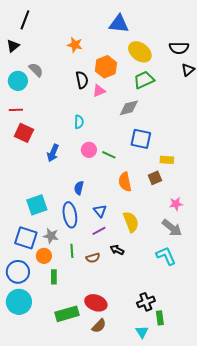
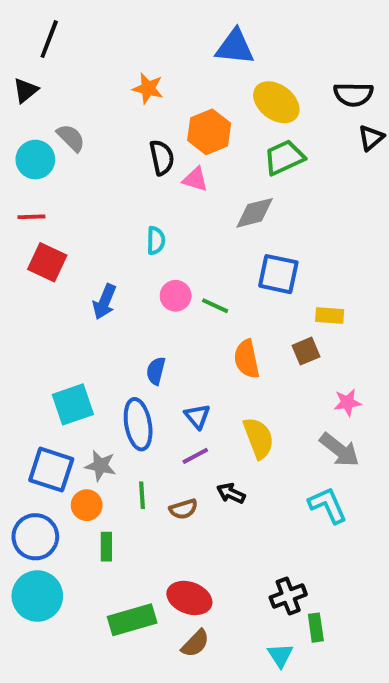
pink triangle: (99, 91) -> (195, 179), turned 40

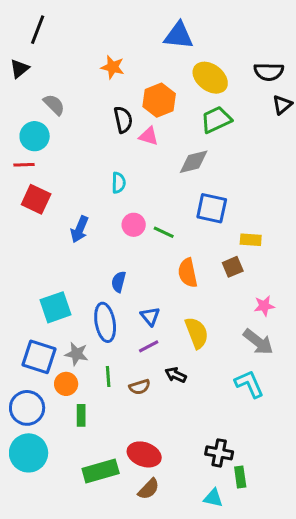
cyan circle: (35, 160) -> (35, 136), moved
black cross: (288, 596) -> (219, 453), turned 32
cyan triangle: (280, 655) -> (213, 498), turned -45

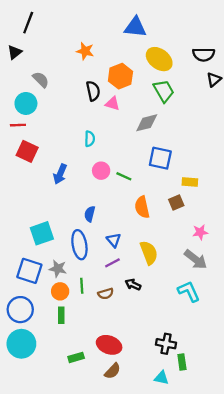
green trapezoid: (216, 120) -> (164, 91), turned 85
orange circle: (66, 384) -> (60, 291), moved
green rectangle: (101, 471) -> (76, 357), size x0.6

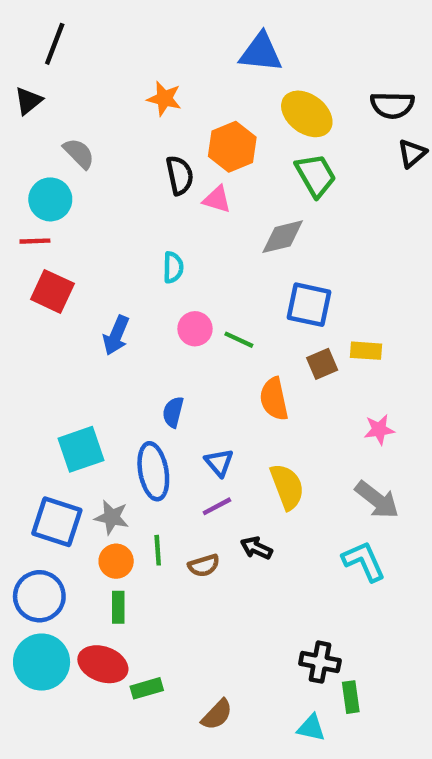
brown square: (176, 203) -> (322, 364), moved
pink star: (200, 232) -> (379, 430), moved
red ellipse: (109, 345) -> (103, 664), moved

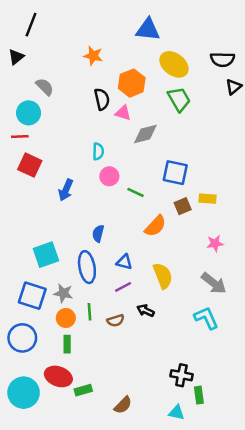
gray diamond: (283, 237) -> (145, 134), moved
pink circle: (195, 329) -> (109, 176), moved
orange semicircle: (274, 399) -> (155, 226), turned -125
blue triangle: (219, 463) -> (124, 262), turned -35
cyan circle: (42, 662) -> (24, 393), moved

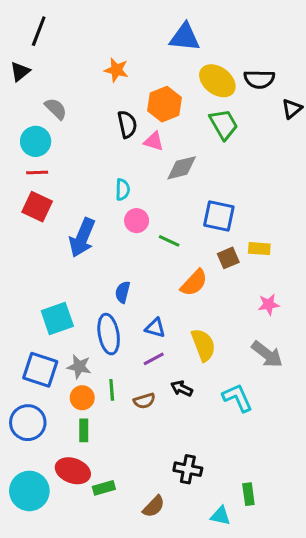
black semicircle: (222, 59) -> (259, 79), moved
red line: (20, 136) -> (37, 172), moved
blue arrow: (66, 190) -> (82, 238), size x1.4
cyan L-shape: (206, 318) -> (238, 398), moved
black cross: (181, 375) -> (188, 469), moved

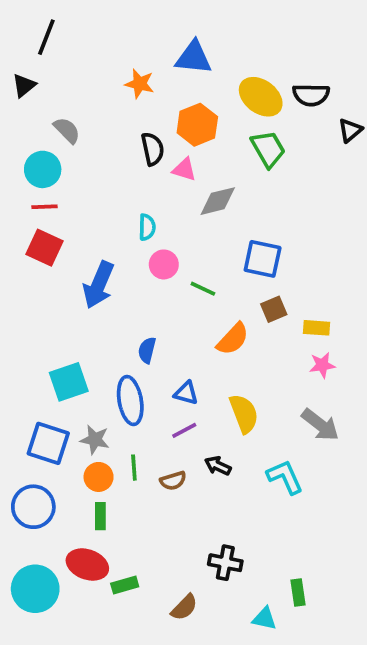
blue triangle: (185, 37) -> (194, 58), moved
yellow rectangle: (259, 249) -> (317, 328), moved

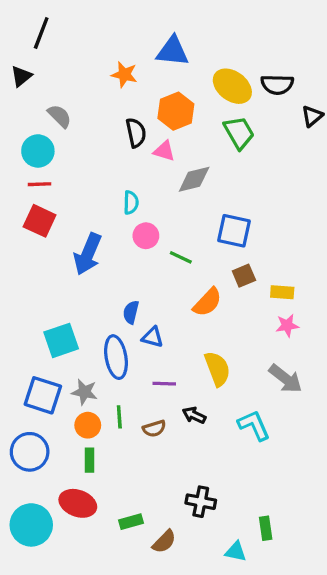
blue triangle: (186, 393) -> (153, 337), moved
purple line: (184, 430) -> (164, 384), turned 30
green rectangle: (125, 585) -> (131, 522), moved

